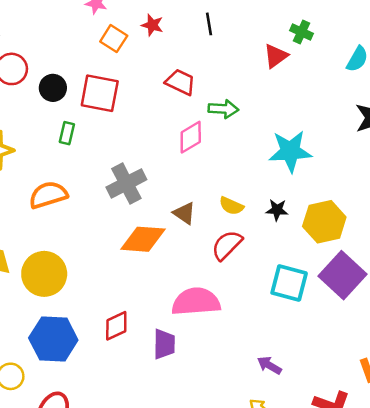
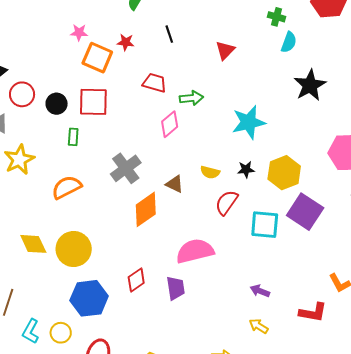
green cross: (301, 32) -> (277, 17), moved
orange square: (114, 39) -> (97, 58), size x1.4
orange diamond: (143, 239) -> (146, 209), turned -30
red semicircle: (227, 245) -> (227, 202), moved

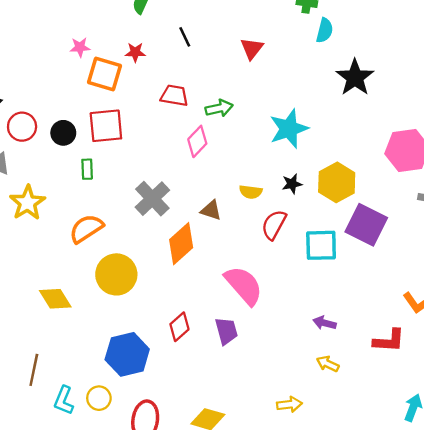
yellow circle: (74, 249) -> (116, 274), moved
pink semicircle: (195, 251) -> (244, 285), turned 69

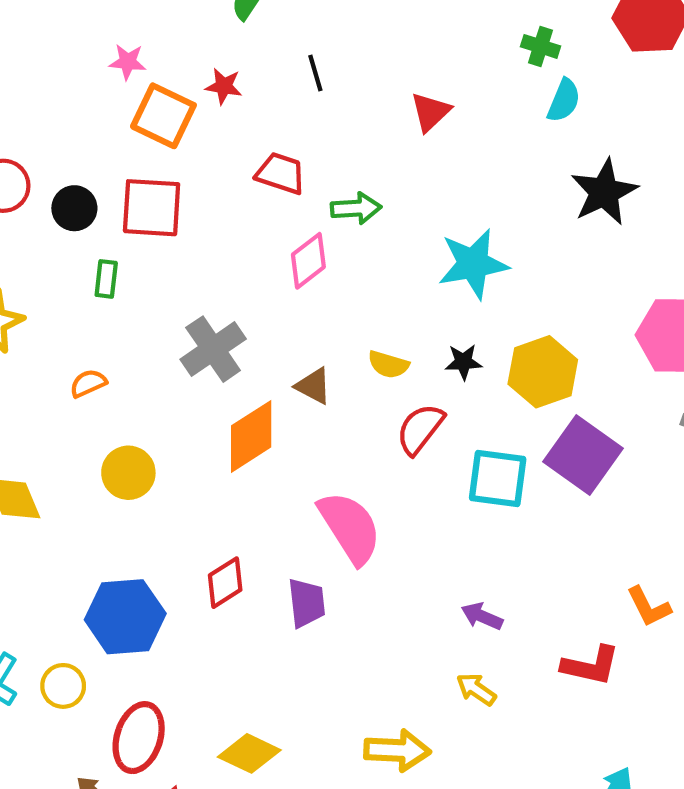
orange semicircle: (86, 229) -> (88, 383), size x0.6
yellow circle: (116, 274) -> (128, 473), size x0.7
yellow arrow: (289, 404) -> (397, 750), size x1.4

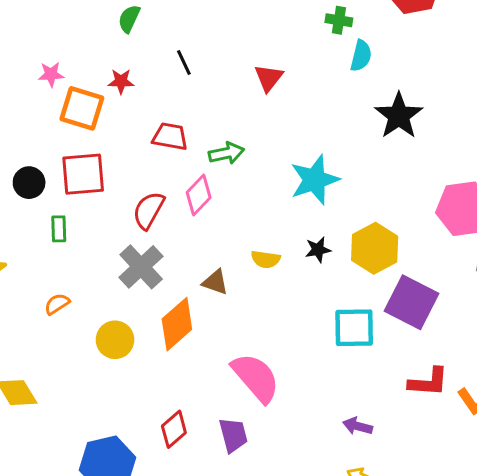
red semicircle: (420, 429) -> (149, 210), moved
yellow circle: (128, 473) -> (115, 340), moved
red L-shape: (591, 666) -> (429, 382), moved

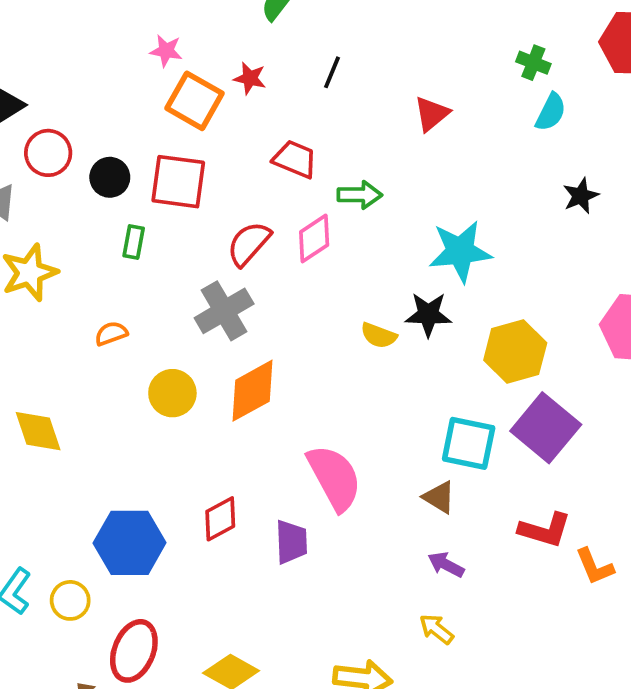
black line: (184, 63) -> (332, 72), turned 35
black star: (399, 116) -> (581, 196), size x0.6
black star: (318, 250) -> (428, 314), moved, size x1.4
brown triangle: (215, 282) -> (439, 497), moved

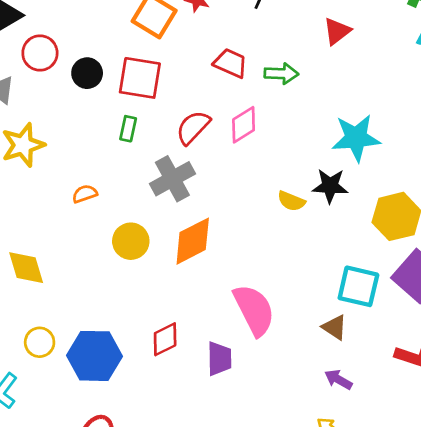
green arrow: (360, 195) -> (281, 74), moved
green rectangle: (134, 242) -> (128, 129), moved
yellow circle: (70, 600) -> (40, 342), moved

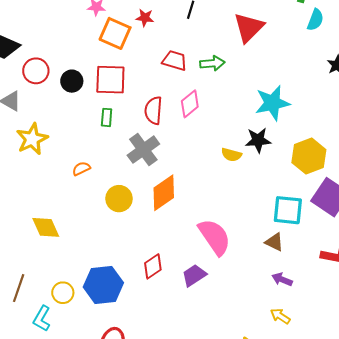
red triangle: (337, 31) -> (249, 27), size x1.5
red semicircle: (193, 127) -> (153, 110), turned -32
yellow circle: (40, 342) -> (63, 293), moved
purple trapezoid: (219, 359) -> (194, 275), turned -115

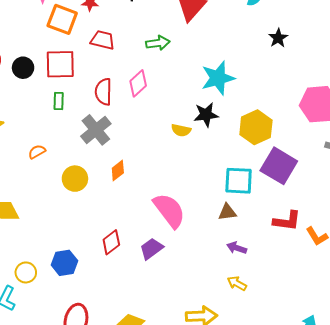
red trapezoid: (175, 61) -> (103, 40), moved
orange diamond: (164, 193) -> (118, 171), size x0.6
brown triangle: (274, 242) -> (227, 212), turned -30
blue hexagon: (103, 285) -> (64, 263), size x0.7

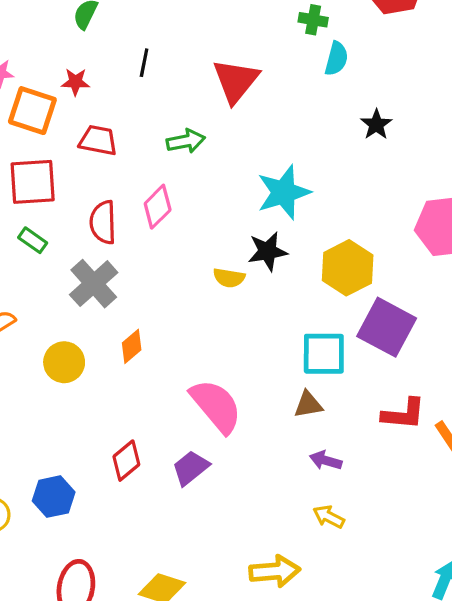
green rectangle: (59, 101) -> (33, 240), turned -54

